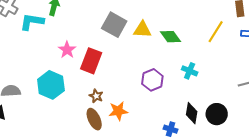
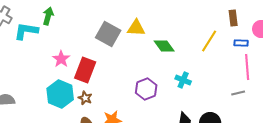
yellow triangle: (142, 30) -> (136, 28), moved
cyan hexagon: (51, 85) -> (60, 94), moved
brown star: (96, 96) -> (85, 98), moved

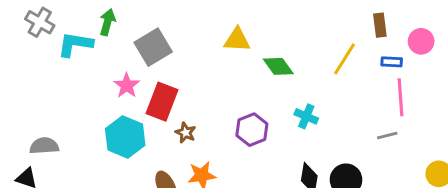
gray square: (108, 34) -> (153, 47), moved, turned 30
brown star: (85, 98) -> (186, 133), moved

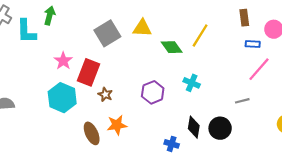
cyan L-shape: (75, 44) -> (26, 31), turned -100
gray square: (153, 47) -> (107, 33), moved
yellow line: (345, 59) -> (200, 36), moved
pink line: (400, 97) -> (259, 69), turned 45
gray line: (387, 136) -> (242, 101), moved

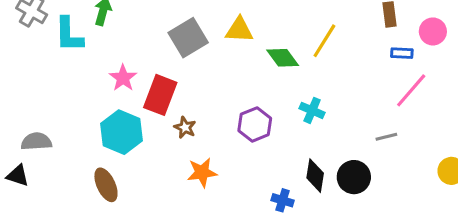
brown ellipse: (92, 133) -> (106, 185), moved

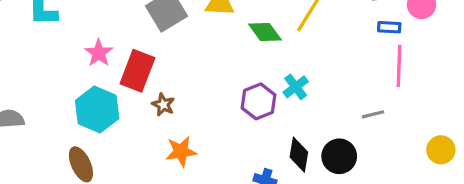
pink line: (411, 90) -> (399, 66), turned -39
cyan cross: (312, 110) -> (296, 87), turned 30
purple hexagon: (255, 124) -> (259, 101), moved

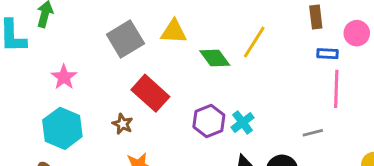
red rectangle: (137, 71) -> (150, 93), moved, turned -69
cyan cross: (296, 87) -> (243, 122), moved

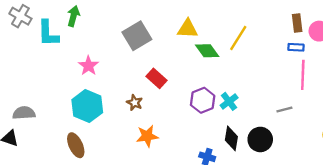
brown rectangle: (316, 17) -> (297, 23), moved
yellow triangle: (174, 32) -> (188, 29), moved
red rectangle: (150, 93) -> (156, 78), size x0.7

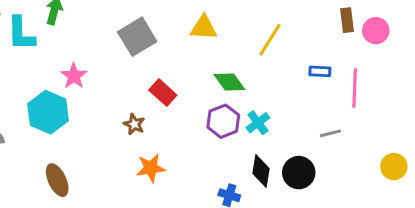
blue rectangle: (296, 47) -> (320, 71), moved
green diamond: (207, 51) -> (229, 82), moved
cyan hexagon: (87, 106) -> (48, 112), moved

